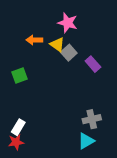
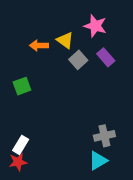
pink star: (68, 23) -> (95, 26), moved
yellow triangle: (57, 45) -> (65, 40), moved
purple rectangle: (93, 64) -> (106, 57), moved

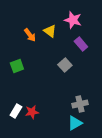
orange arrow: (39, 45) -> (30, 35), turned -128
gray square: (78, 60) -> (65, 65), moved
red star: (18, 162) -> (32, 112), moved

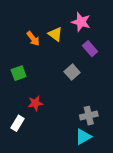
red star: (32, 112) -> (35, 103), moved

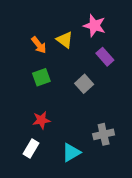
green square: (19, 73) -> (41, 77), moved
white rectangle: (17, 123) -> (31, 149), moved
cyan triangle: (83, 137) -> (71, 152), moved

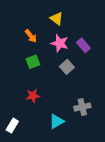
pink star: (94, 26) -> (60, 43), moved
yellow triangle: (65, 40) -> (57, 19), moved
white rectangle: (31, 149) -> (12, 126), moved

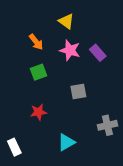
gray square: (67, 67) -> (78, 91), moved, turned 32
gray cross: (82, 107) -> (107, 125), moved
white rectangle: (12, 126) -> (14, 147), turned -56

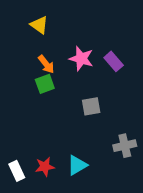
yellow triangle: (66, 21) -> (39, 25), moved
orange arrow: (36, 42) -> (46, 64), moved
red star: (38, 112) -> (45, 167), moved

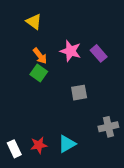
green square: (45, 84) -> (39, 73), turned -35

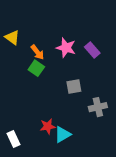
yellow triangle: (34, 22) -> (12, 37), moved
gray cross: (108, 127) -> (98, 107), moved
red star: (39, 145) -> (48, 126), moved

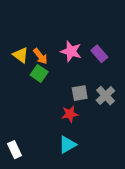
yellow triangle: (12, 37) -> (21, 55), moved
gray cross: (98, 107) -> (105, 96), moved, turned -30
red star: (48, 126) -> (70, 114), moved

